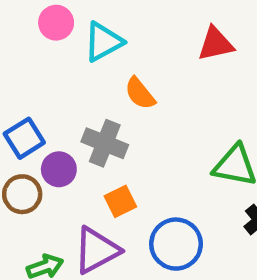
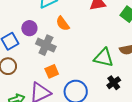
purple circle: (59, 169) -> (29, 28), moved

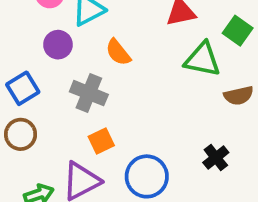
purple circle: (29, 28) -> (58, 45), moved
green triangle: (104, 58) -> (202, 59), moved

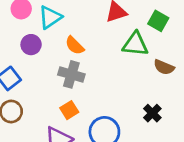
gray cross: (89, 93) -> (71, 74), moved
brown semicircle: (239, 96) -> (164, 67), turned 42

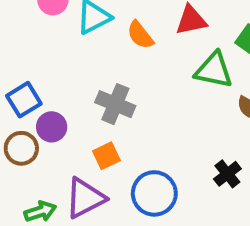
purple circle: (31, 45) -> (52, 127), moved
orange semicircle: (75, 46) -> (140, 35), moved

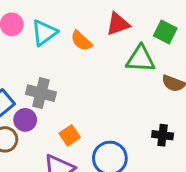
gray cross: (115, 104) -> (41, 93), moved
black cross: (227, 174) -> (163, 135), turned -36

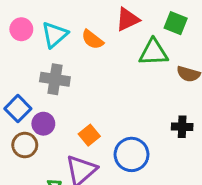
gray cross: (41, 93) -> (55, 79), moved

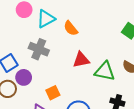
red triangle: (127, 19) -> (81, 60), moved
green triangle: (153, 52) -> (105, 71), moved

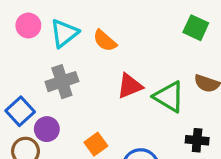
gray cross: (39, 49) -> (62, 82), turned -30
green triangle: (105, 71) -> (169, 97), turned 30

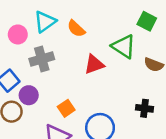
pink circle: (28, 26) -> (18, 34), moved
green triangle: (169, 97) -> (124, 46), moved

